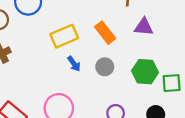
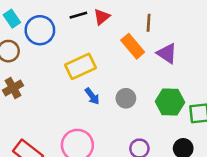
purple triangle: (144, 27) -> (167, 53), turned 30
orange rectangle: (105, 33) -> (133, 46), moved

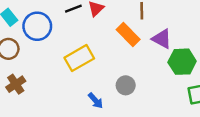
blue arrow: (92, 96) -> (96, 101), moved
green hexagon: (170, 102) -> (182, 62), moved

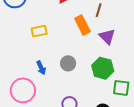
yellow rectangle: (79, 58) -> (39, 31), size x0.7
green hexagon: (182, 62) -> (103, 68), moved

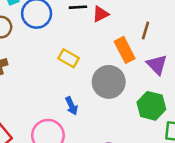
yellow rectangle: (39, 31) -> (69, 58), turned 42
gray circle: (68, 63) -> (109, 82), moved, size x1.6

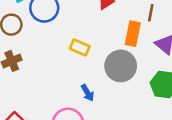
orange rectangle: (125, 50) -> (133, 34), turned 45

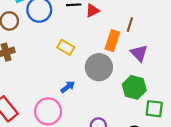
blue arrow: (87, 93) -> (68, 87), turned -104

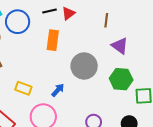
orange rectangle: (112, 41) -> (53, 40), moved
yellow rectangle: (66, 47) -> (23, 88), moved

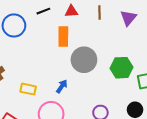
red triangle: (68, 13) -> (71, 11), moved, turned 40
orange rectangle: (53, 40) -> (63, 36), moved
purple triangle: (120, 46) -> (128, 18), moved, turned 42

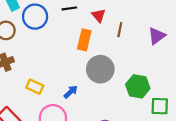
red triangle: (71, 11) -> (99, 15), turned 40
brown line: (99, 13) -> (120, 30), moved

